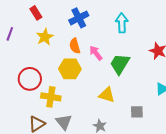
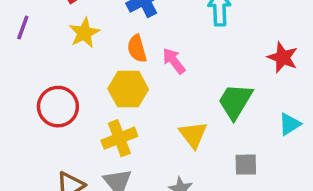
green trapezoid: (120, 64) -> (235, 101), moved
yellow triangle: (107, 95) -> (193, 135), turned 36
yellow cross: (51, 97) -> (119, 138), moved, turned -30

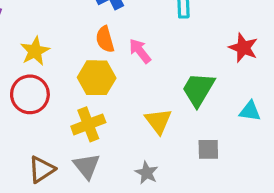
yellow star: (84, 33) -> (35, 51), moved
cyan triangle: (290, 124) -> (250, 111), turned 40

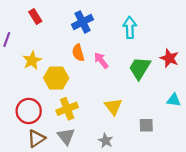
yellow hexagon: (97, 78) -> (56, 78), moved
green trapezoid: (198, 89) -> (140, 68), moved
red circle: (30, 94) -> (29, 111), moved

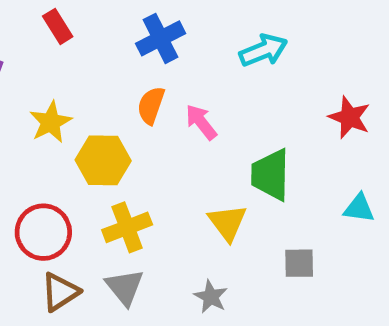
cyan arrow: (130, 27) -> (263, 50), turned 70
orange semicircle: (78, 53) -> (151, 105), turned 35
green trapezoid: (140, 68) -> (271, 175), moved, turned -30

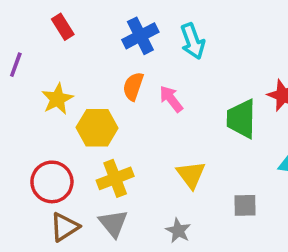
cyan arrow: (263, 50) -> (193, 41), moved, turned 92
green trapezoid: (271, 175) -> (241, 119), moved

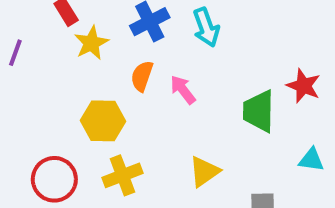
yellow star: (57, 99) -> (91, 43), moved
yellow triangle: (191, 175) -> (204, 171), turned 32

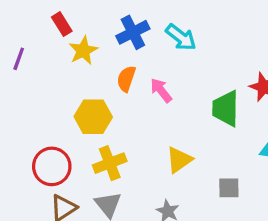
cyan arrow: (206, 27) -> (181, 37), turned -32

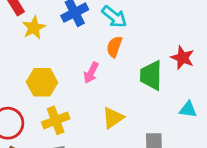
orange semicircle: (126, 79) -> (114, 47), moved
pink arrow: (161, 90) -> (91, 73), moved, turned -115

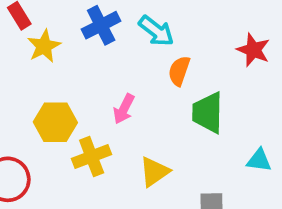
orange semicircle: (114, 47) -> (179, 71), moved
red star: (183, 58) -> (253, 50), moved
yellow cross: (56, 120) -> (92, 157), moved

